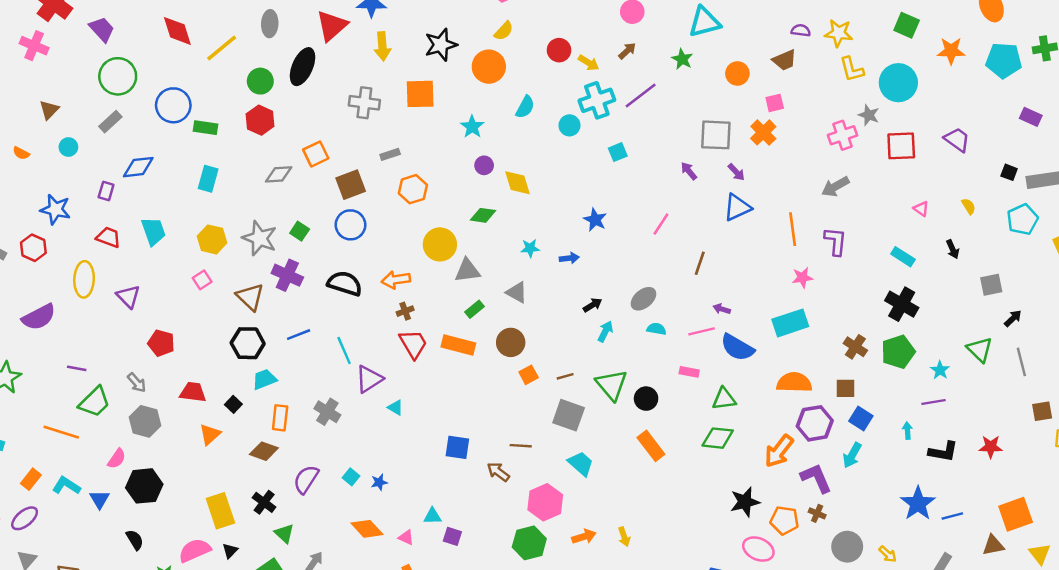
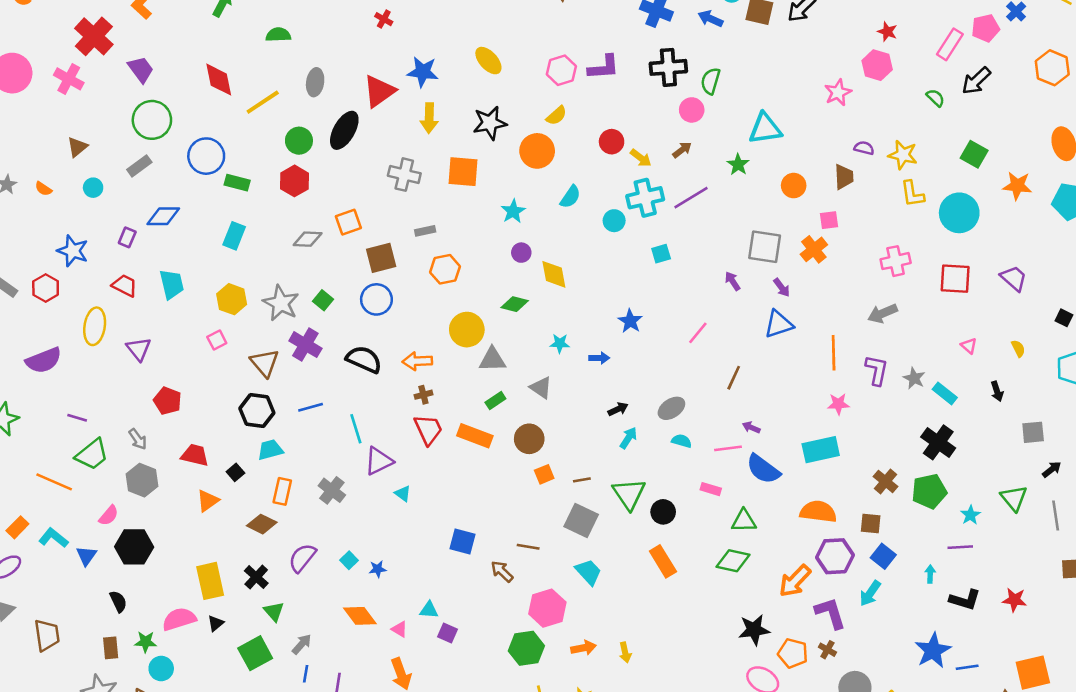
brown trapezoid: (785, 60) -> (844, 177), turned -75
gray star: (869, 115) -> (914, 378), moved

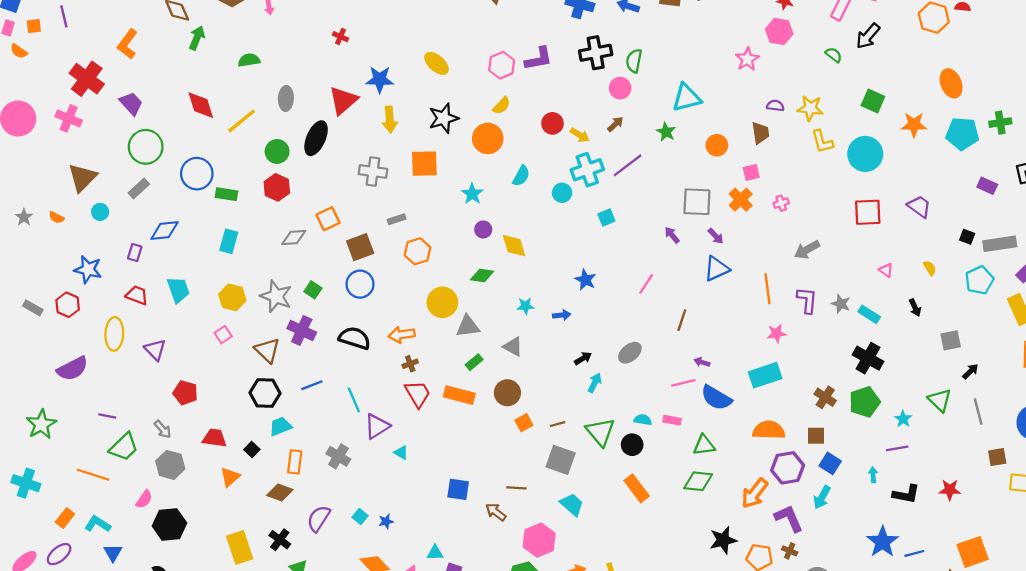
brown triangle: (77, 147) -> (82, 178), size x1.6
pink cross: (896, 261) -> (781, 203), moved, size x0.6
cyan semicircle: (682, 441) -> (643, 420), moved
blue triangle: (86, 556) -> (113, 553), moved

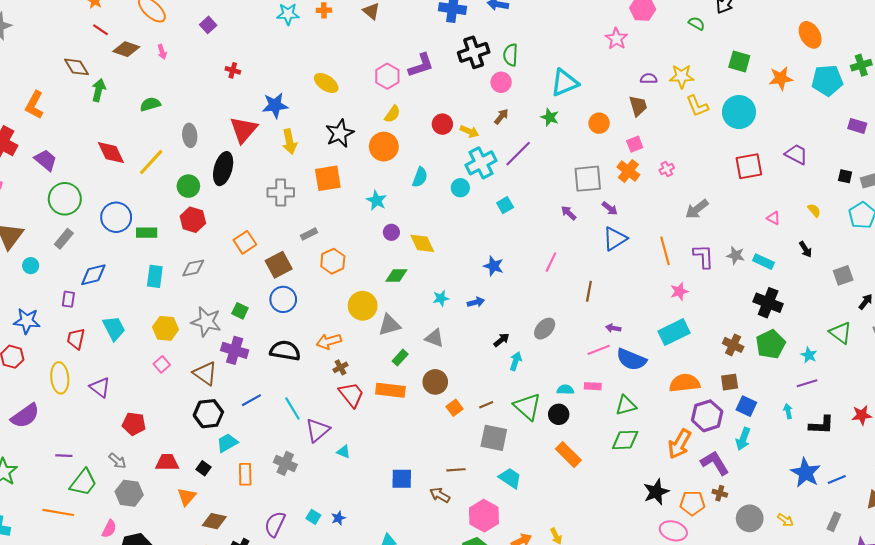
gray diamond: (294, 237) -> (193, 268), moved
red trapezoid: (137, 295) -> (76, 339), turned -90
brown diamond: (280, 493) -> (214, 521), moved

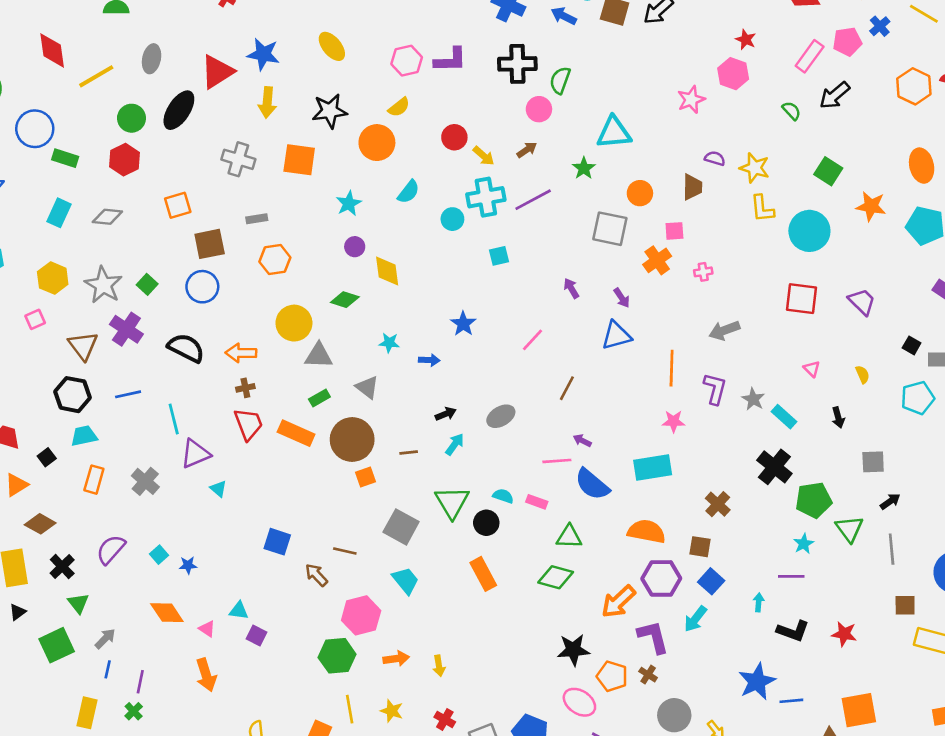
gray square: (588, 179) -> (610, 229), moved
green pentagon: (771, 344) -> (814, 500), moved
brown circle: (435, 382) -> (352, 440), size x1.4
brown line: (486, 405) -> (409, 453), moved

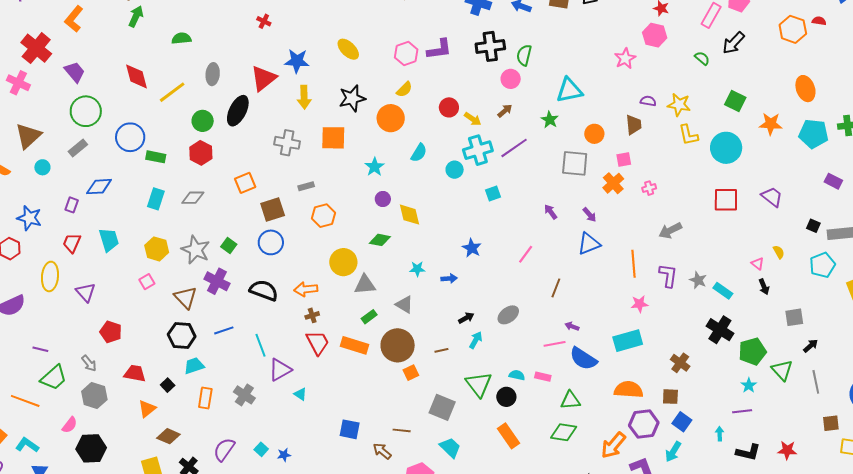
pink triangle: (812, 369) -> (757, 264), moved

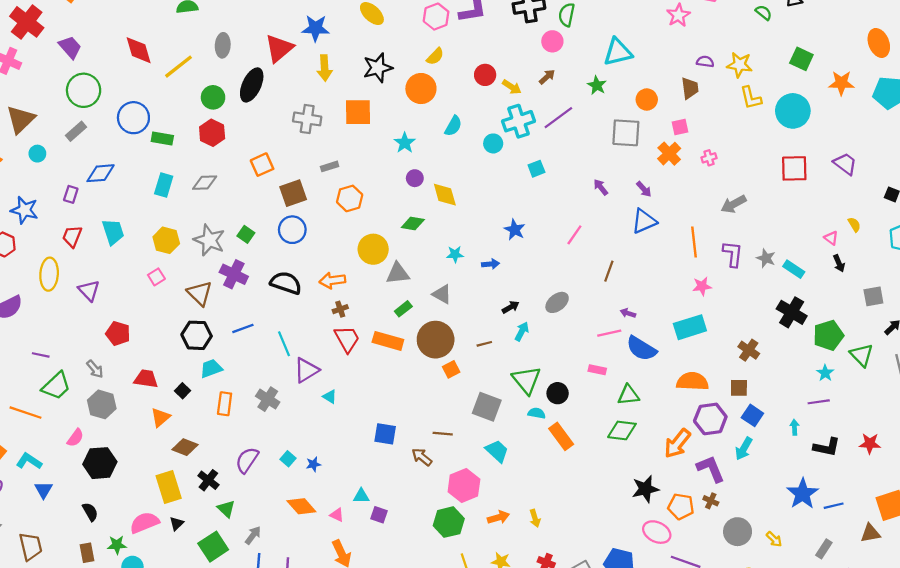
cyan semicircle: (517, 375) -> (537, 413), moved

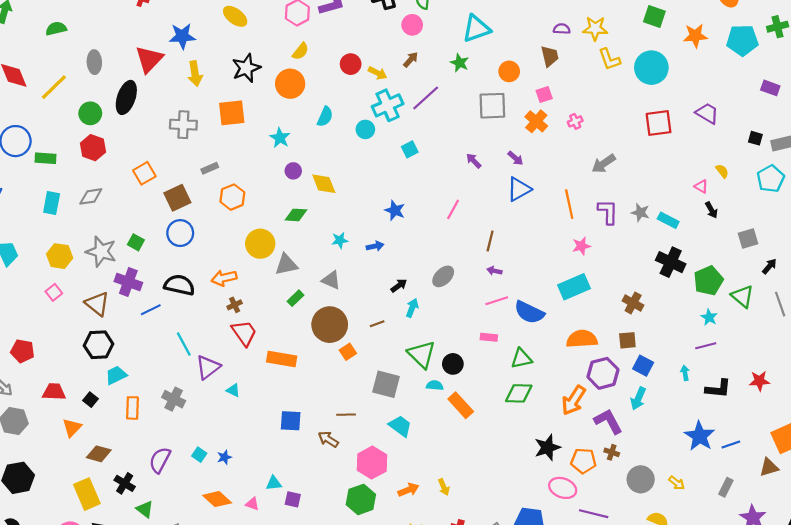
purple arrow: (628, 313) -> (494, 271), moved
blue line: (243, 328) -> (151, 310), moved
orange rectangle: (388, 341) -> (282, 359), moved

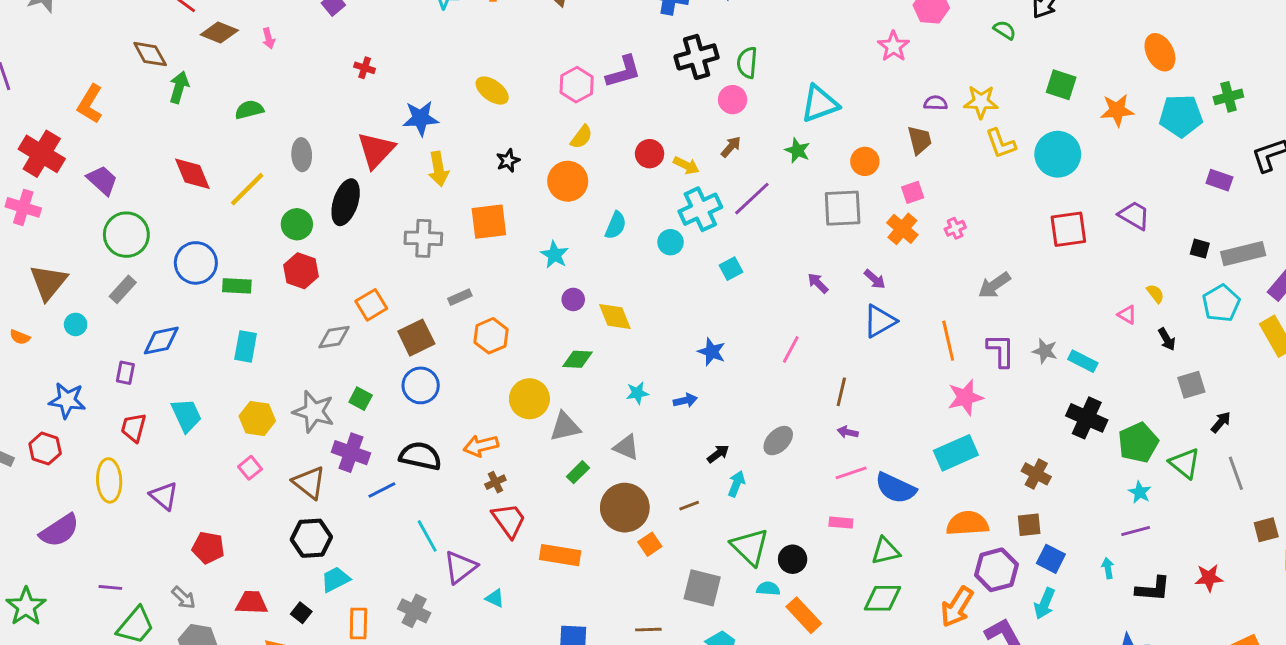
black star: (246, 68) -> (508, 161), size x0.6
gray diamond: (91, 196) -> (334, 337), moved
black arrow: (711, 210) -> (1167, 339), moved
pink star: (581, 246) -> (965, 397), size x1.4

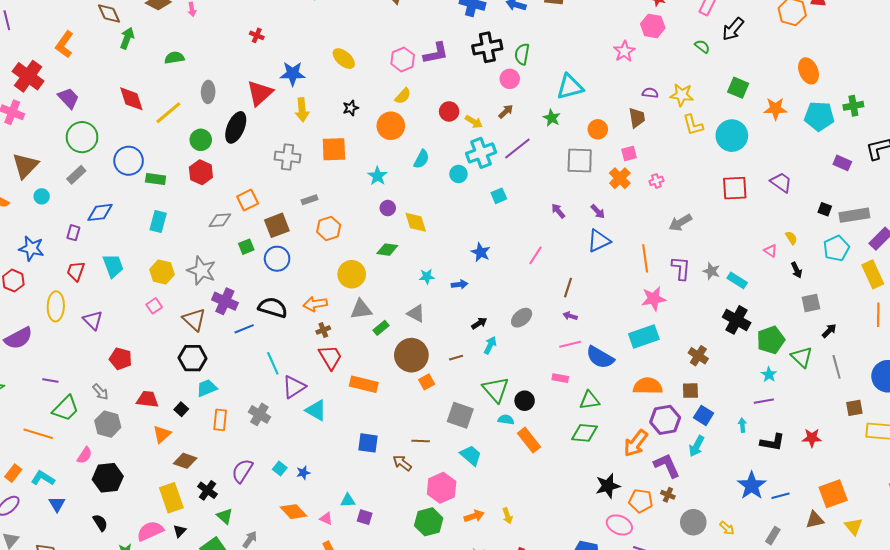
green square: (361, 399) -> (246, 247), moved, turned 35
gray triangle: (565, 427) -> (361, 309), moved
cyan triangle: (495, 598) -> (316, 410), size x1.6

